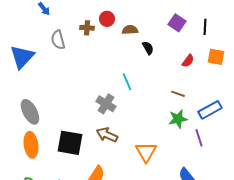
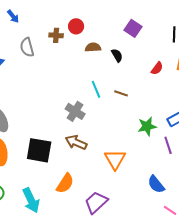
purple square: (177, 23) -> (133, 28), moved
brown semicircle: (130, 30) -> (93, 47), moved
brown line: (178, 94) -> (121, 93), moved

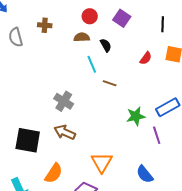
red circle: (76, 26) -> (90, 16), moved
cyan line: (96, 89) -> (92, 64), moved
orange triangle: (115, 159) -> (102, 162), moved

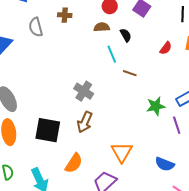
brown arrow: (65, 132) -> (85, 122), turned -90
blue semicircle: (145, 174) -> (165, 164), turned -30

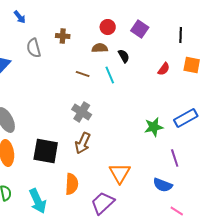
brown line: (130, 73) -> (83, 74), moved
purple line: (177, 125) -> (175, 158), moved
orange semicircle: (74, 163) -> (72, 184), turned -30

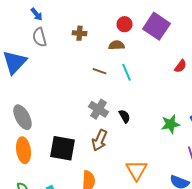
purple square: (140, 29) -> (156, 26), size x1.5
gray semicircle: (34, 48) -> (40, 37), moved
black semicircle: (124, 56) -> (124, 116), moved

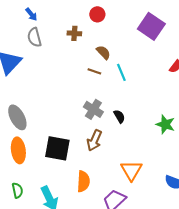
red circle: (124, 24) -> (97, 14), moved
brown semicircle: (116, 45) -> (103, 52), moved, turned 49
green star: (170, 124) -> (165, 124), turned 30

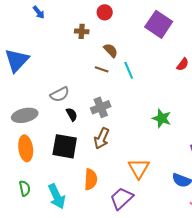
gray semicircle: (34, 37) -> (60, 94), moved, turned -102
gray cross: (93, 109) -> (101, 107), turned 36
black semicircle: (119, 116) -> (72, 114), moved
gray ellipse: (17, 117) -> (25, 115), turned -75
green star: (165, 124) -> (162, 118), moved

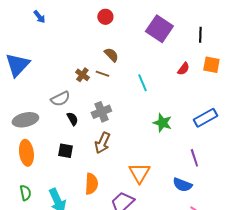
brown cross: (82, 31) -> (82, 75), moved, turned 32
cyan line: (129, 70) -> (142, 83), moved
black square: (65, 146) -> (65, 151), size x0.6

